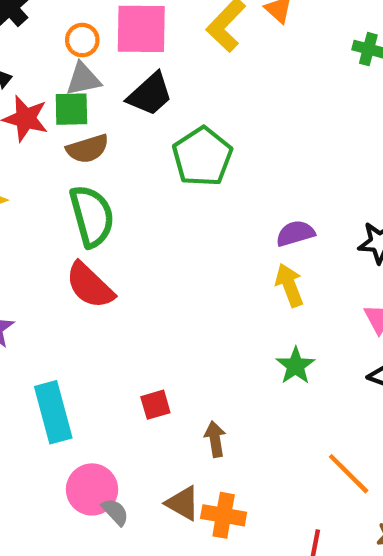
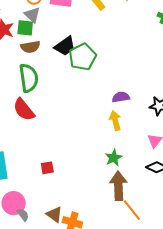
gray triangle: (83, 79) -> (32, 15), turned 48
black trapezoid: (150, 94) -> (65, 46), moved
brown arrow: (215, 439) -> (118, 186), moved, size x1.8

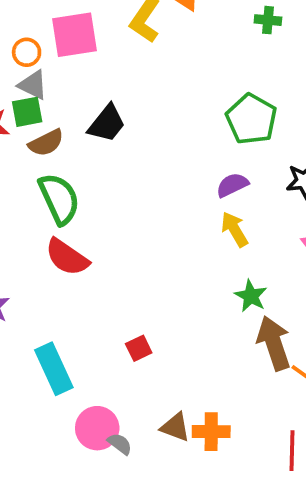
green pentagon: (82, 57) -> (251, 119), moved

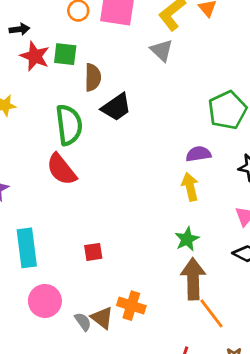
gray triangle: (33, 85) -> (162, 50), moved
black trapezoid: (107, 123) -> (116, 107), moved
brown semicircle: (46, 143) -> (93, 77), moved, turned -80
orange cross: (211, 432) -> (131, 306), moved
gray semicircle: (120, 444) -> (83, 322), moved

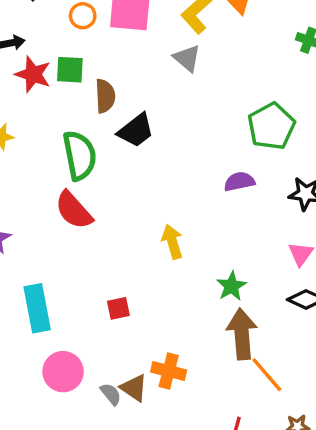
yellow arrow: (190, 187) -> (172, 242), moved

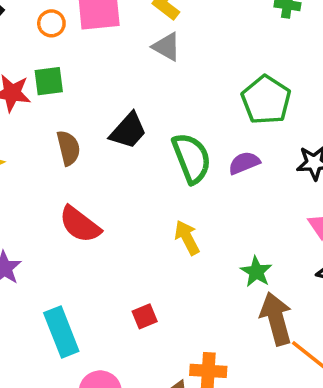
brown semicircle: (105, 96) -> (68, 148), moved
green semicircle: (80, 155) -> (192, 158), moved

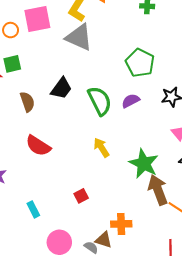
gray triangle: (167, 47) -> (79, 37), size x1.6
green star: (256, 272) -> (144, 164), size x1.6
cyan rectangle: (61, 332) -> (33, 209), size x0.6

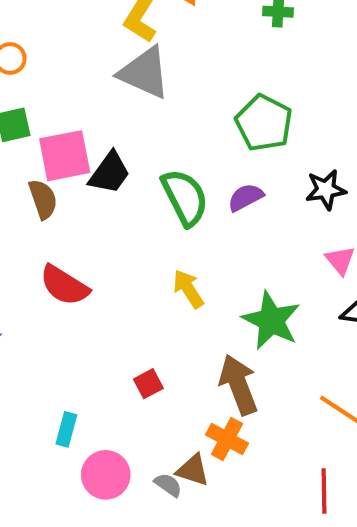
pink square: (37, 19) -> (65, 156), moved
brown arrow: (158, 190) -> (239, 385), moved
cyan rectangle: (33, 209) -> (66, 429), moved, turned 42
orange cross: (121, 224) -> (227, 439), turned 30

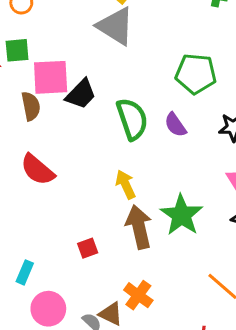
green pentagon: (264, 123) -> (196, 74), turned -30
purple semicircle: (246, 197) -> (175, 125), turned -105
brown arrow: (239, 385) -> (139, 227), moved

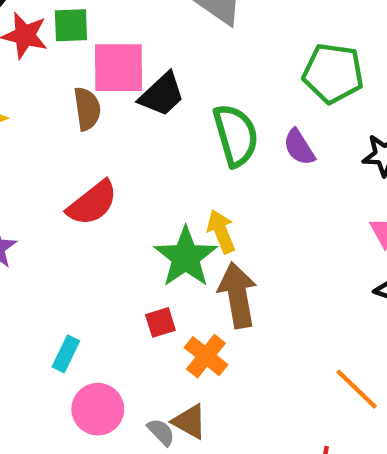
red semicircle: (38, 170) -> (92, 203), turned -81
green star: (181, 215) -> (186, 257), moved
orange cross: (138, 295) -> (206, 356), moved

